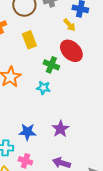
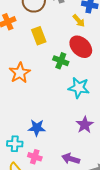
cyan star: (43, 88) -> (79, 88), moved, size x1.5
purple star: (60, 129) -> (85, 125), moved

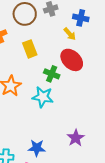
cyan star: (79, 88) -> (43, 97), moved
blue star: (37, 128) -> (37, 148), moved

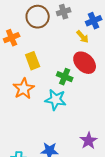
blue cross: (81, 18) -> (94, 21), turned -35
yellow rectangle: (30, 49) -> (33, 61), moved

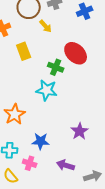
yellow arrow: (83, 37) -> (46, 26), moved
orange star: (24, 89) -> (15, 114), moved

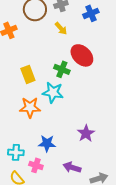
yellow arrow: (46, 26) -> (61, 28), moved
yellow rectangle: (24, 51) -> (28, 74), moved
orange star: (15, 114) -> (30, 107), moved, turned 30

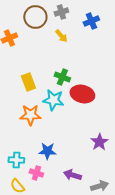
red ellipse: (82, 55) -> (82, 94), moved, turned -30
purple star: (86, 133) -> (99, 142), moved

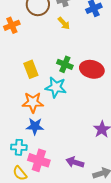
red ellipse: (82, 94) -> (92, 69), moved
blue star: (47, 151) -> (35, 126), moved
pink cross: (36, 173) -> (39, 160), size x1.5

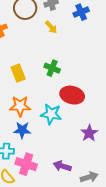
red ellipse: (92, 69) -> (72, 95), moved
cyan star: (56, 87) -> (51, 114), moved

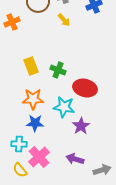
green cross: (52, 68) -> (58, 70), moved
purple star: (89, 133) -> (81, 126), moved
pink cross: (26, 164) -> (39, 157), turned 30

